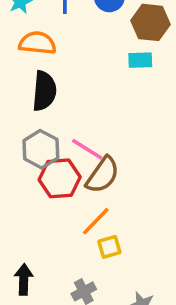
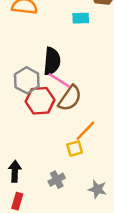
cyan rectangle: (140, 60) -> (81, 18), moved
black semicircle: (44, 91) -> (52, 61), moved
orange line: (96, 221) -> (85, 131), moved

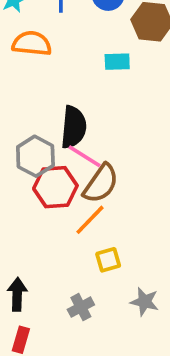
orange line: (85, 131) -> (90, 220), moved
gray star: (97, 189) -> (144, 302), moved

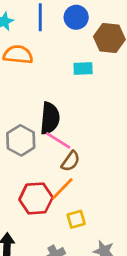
brown semicircle: (101, 183) -> (71, 161), size x0.7
red hexagon: (55, 187) -> (36, 198), moved

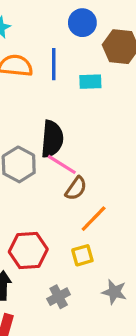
blue line: (40, 17) -> (54, 64), moved
orange line: (62, 189) -> (94, 219), moved
red hexagon: (36, 198) -> (28, 250), moved

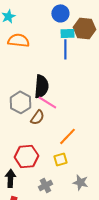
blue line: (54, 64) -> (65, 49), moved
cyan rectangle: (90, 82) -> (67, 33), moved
brown semicircle: (76, 188) -> (37, 117), moved

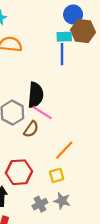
blue circle: (60, 13) -> (73, 15), moved
gray star: (80, 182) -> (62, 201), moved

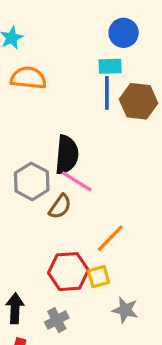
brown hexagon: (83, 31) -> (139, 101), moved
red hexagon: (19, 172) -> (68, 272), moved
gray star: (62, 201) -> (125, 310), moved
gray cross: (40, 204) -> (57, 320), moved

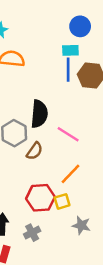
pink line: (77, 181) -> (68, 134), moved

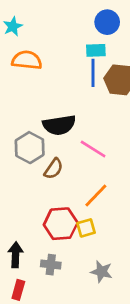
black semicircle: (39, 114) -> (59, 125), turned 76
gray star: (81, 225) -> (102, 272), moved
gray cross: (32, 233) -> (51, 265), turned 35

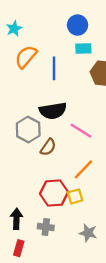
blue circle: (107, 22) -> (78, 25), moved
orange semicircle: (27, 60) -> (26, 57), turned -55
blue line: (93, 73) -> (54, 68), moved

